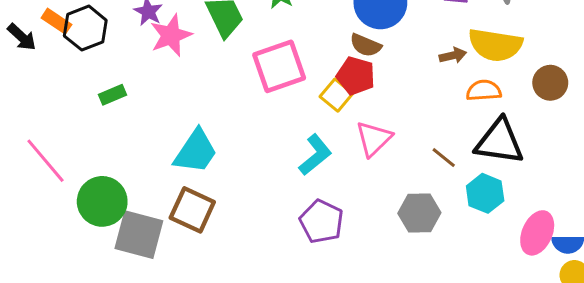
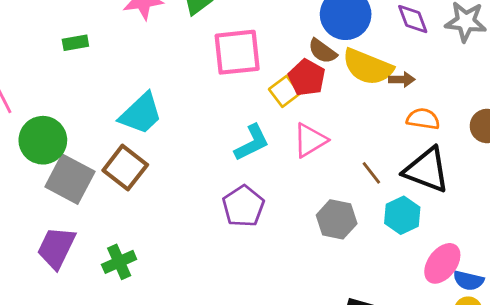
yellow semicircle: (495, 45) -> (368, 67), moved

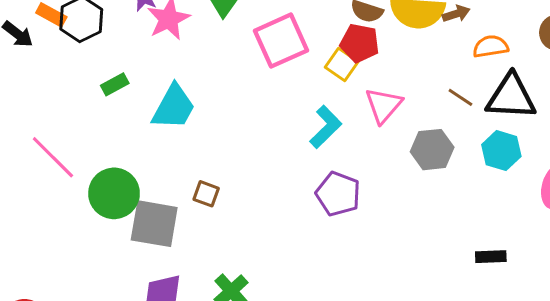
cyan trapezoid: (141, 114) -> (174, 107), moved
brown square: (125, 168) -> (206, 194), size x0.6
brown line: (371, 173) -> (460, 97), moved
gray hexagon: (337, 219) -> (432, 150), moved

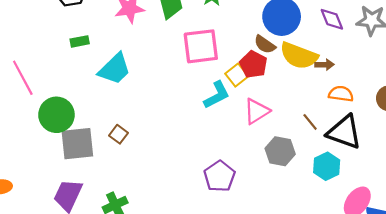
cyan L-shape: (326, 127) -> (217, 95), moved
purple pentagon: (338, 194) -> (219, 176), moved
gray square: (154, 224) -> (77, 144), turned -33

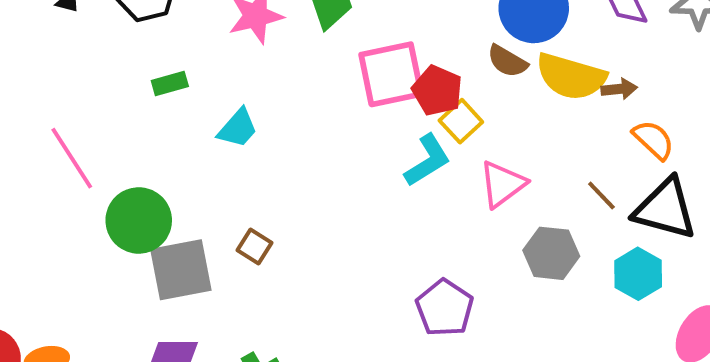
red pentagon: (253, 64) -> (437, 91), moved
cyan trapezoid: (115, 69) -> (238, 128), size x0.7
orange semicircle: (341, 94) -> (653, 140), turned 40

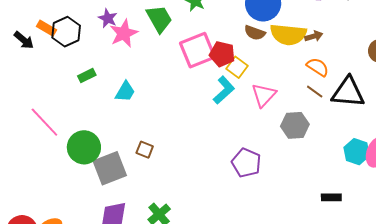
orange semicircle: (653, 140) -> (318, 67), moved
cyan hexagon: (638, 274) -> (357, 152), moved

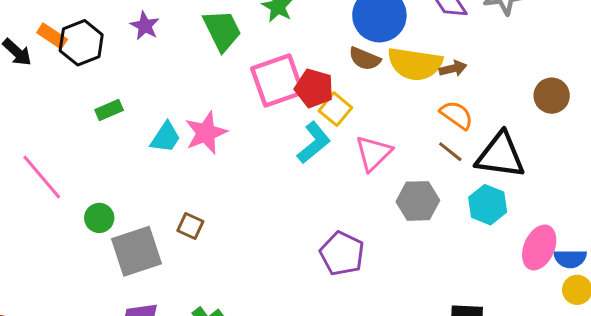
pink star: (124, 33) -> (206, 133), moved
green circle: (84, 147) -> (99, 218), size x0.6
cyan hexagon: (357, 152) -> (488, 205), moved

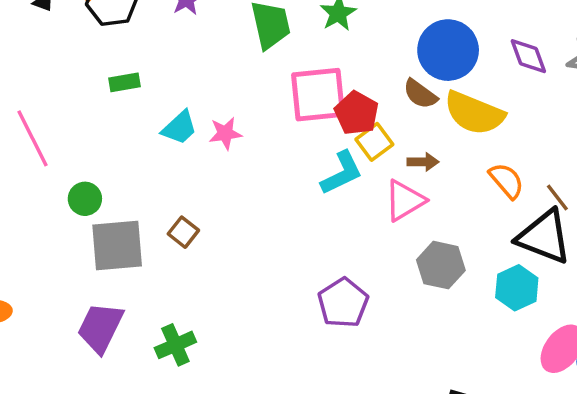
brown arrow: (453, 68) -> (423, 162), moved
pink star: (206, 133) -> (225, 133), size x0.7
brown line: (450, 152) -> (557, 197), moved

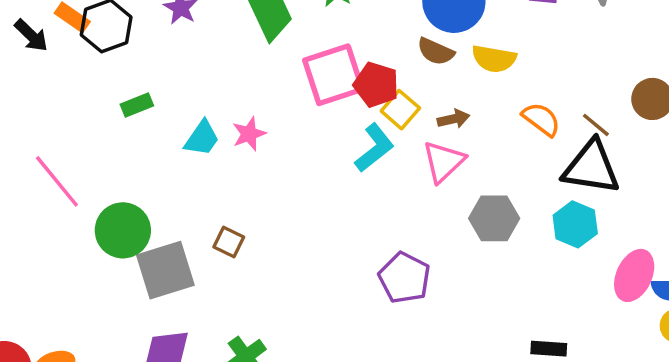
yellow semicircle: (474, 113) -> (494, 59), size x0.7
green circle: (85, 199) -> (123, 230), size x1.6

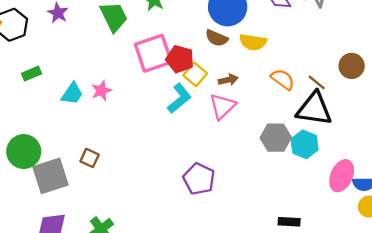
gray hexagon: (494, 218) -> (276, 138), moved

